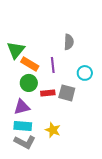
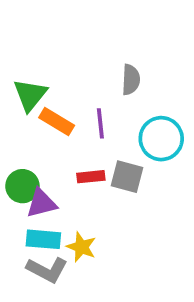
cyan circle: (85, 73) -> (161, 139), size x1.5
green circle: (29, 83) -> (22, 186), moved
yellow star: (53, 130) -> (81, 247), moved

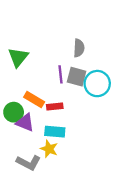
orange rectangle: (57, 121) -> (34, 100), moved
gray square: (127, 177) -> (77, 77), moved
purple triangle: (41, 203) -> (25, 122), turned 36
cyan rectangle: (43, 239) -> (55, 132), moved

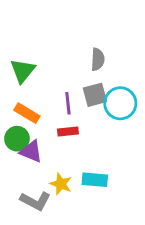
purple line: (61, 74) -> (68, 103), moved
gray square: (77, 77) -> (95, 95), turned -30
orange rectangle: (34, 100) -> (27, 113), moved
cyan rectangle: (55, 132) -> (95, 180), moved

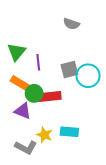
gray semicircle: (98, 59) -> (71, 24), moved, turned 105
purple line: (68, 103) -> (38, 62), moved
red rectangle: (68, 132) -> (50, 96), size x1.5
green circle: (17, 139) -> (34, 93), moved

